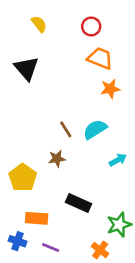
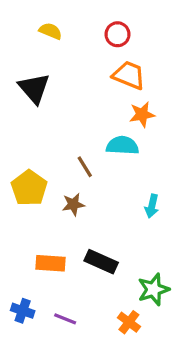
yellow semicircle: (39, 24) -> (50, 31), turned -30
cyan semicircle: (95, 129) -> (122, 146), moved, turned 35
cyan arrow: (118, 160) -> (152, 206), turned 132
yellow pentagon: (23, 178) -> (29, 188), moved
orange rectangle: (37, 218) -> (50, 263), moved

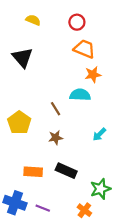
brown star: (73, 204) -> (56, 138), moved
cyan arrow: (152, 206) -> (99, 134), turned 32
blue cross: (23, 311) -> (15, 203), size x1.5

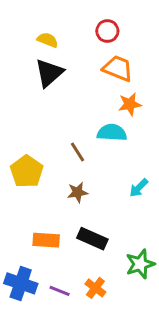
yellow semicircle: (33, 20) -> (48, 40), moved
black triangle: (22, 57) -> (49, 73), moved, turned 30
orange cross: (84, 210) -> (95, 288), moved

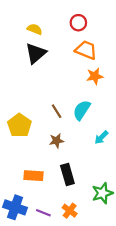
cyan semicircle: (112, 133) -> (82, 110), moved, turned -60
black rectangle: (92, 239) -> (67, 175), turned 50

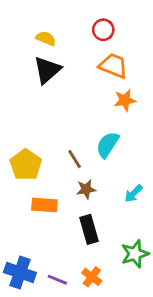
brown line: (57, 111) -> (75, 159), moved
cyan arrow: (101, 137) -> (133, 193), moved
brown star: (57, 141) -> (86, 189), moved
orange rectangle: (34, 176) -> (44, 205), moved

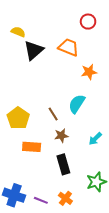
red circle: (103, 30) -> (88, 22), moved
yellow semicircle: (46, 38) -> (18, 32), moved
orange trapezoid: (113, 66) -> (69, 47), moved

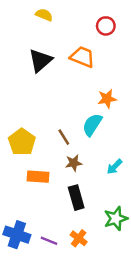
yellow semicircle: (18, 32) -> (44, 15), moved
orange star: (89, 72) -> (107, 99), moved

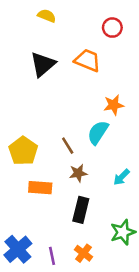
black rectangle: (76, 198) -> (81, 210), turned 30
blue cross: (17, 235) -> (18, 249), turned 30
purple line: (49, 241) -> (52, 256), turned 56

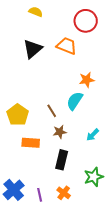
red circle: (112, 28) -> (86, 21), size x1.5

